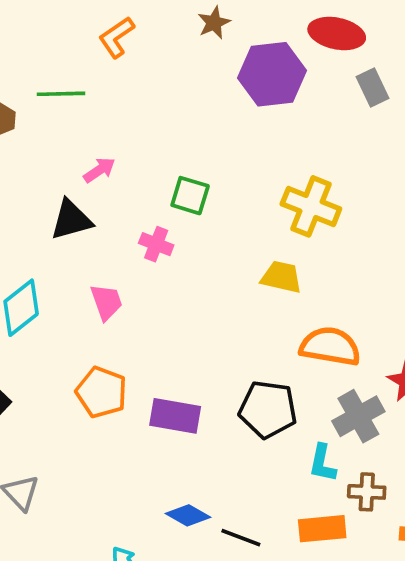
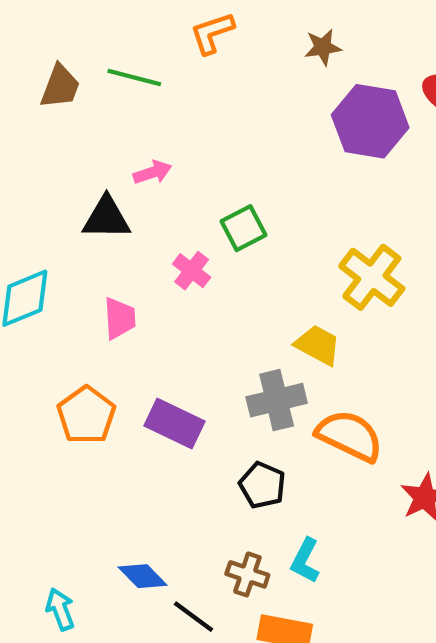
green square: (190, 196) -> (243, 228), turned 30
black pentagon: (268, 409) -> (262, 485), size x0.7
purple rectangle: (175, 416) -> (175, 424), moved
gray cross: (358, 416) -> (277, 400), moved
brown cross: (367, 492) -> (247, 574), moved

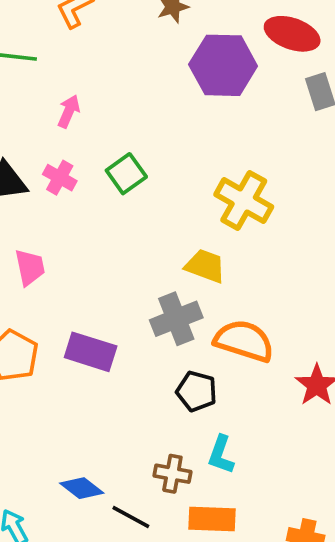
pink arrow: (153, 172) -> (69, 111), moved, turned -40
pink cross: (192, 271) -> (60, 178), moved
black pentagon: (262, 485) -> (197, 391), moved

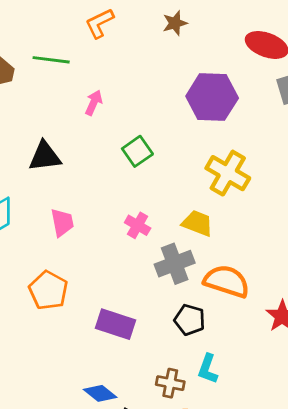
purple hexagon: (223, 65) -> (212, 97), moved
pink cross: (60, 178) -> (138, 225), moved
purple rectangle: (91, 352) -> (115, 324), moved

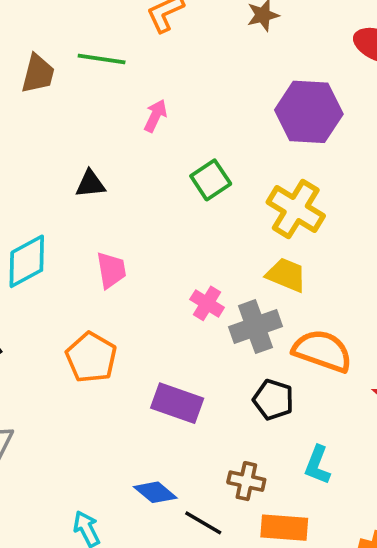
black triangle: (45, 156) -> (90, 184), size x0.7
yellow cross: (228, 173) -> (296, 209), moved
pink cross: (138, 225) -> (207, 303), moved
cyan L-shape: (208, 369) -> (317, 465), moved

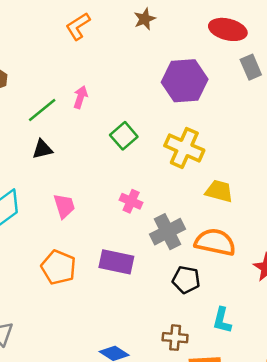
green line: (102, 59) -> (42, 110), moved, turned -40
yellow trapezoid: (286, 275) -> (219, 191), moved
pink cross: (207, 303) -> (131, 201), moved
purple rectangle: (177, 403) -> (116, 262), moved

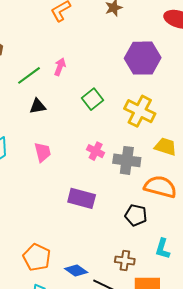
black triangle: (42, 149) -> (38, 106), moved
gray cross: (167, 232) -> (127, 160), moved, turned 32
orange pentagon: (58, 267) -> (37, 257), moved

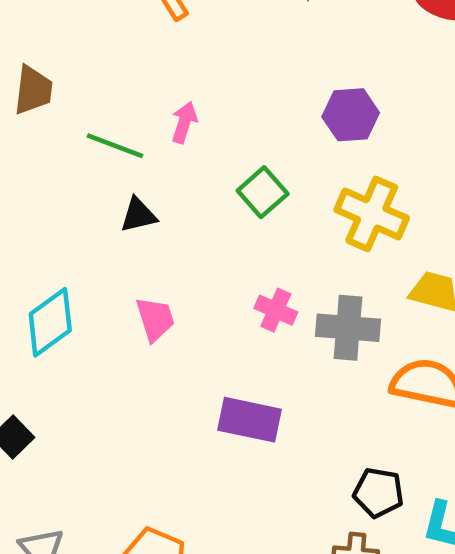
purple hexagon: (143, 58) -> (351, 115), moved, size x0.7
green line: (29, 75) -> (115, 146), turned 60
black pentagon: (136, 215) -> (378, 493), moved

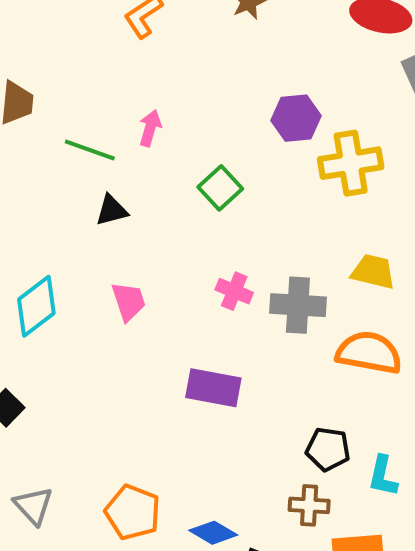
yellow cross: (372, 214) -> (351, 163), moved, turned -32

